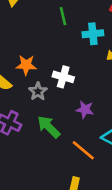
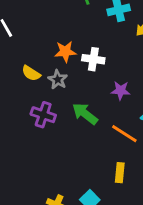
orange star: (26, 65) -> (65, 52), moved
gray star: (38, 91) -> (58, 80), moved

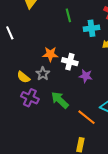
yellow semicircle: (31, 73) -> (23, 77), moved
purple star: (121, 91) -> (86, 76), moved

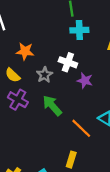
cyan cross: (91, 28) -> (79, 30), moved
orange star: (50, 54) -> (25, 51), moved
gray star: (43, 74) -> (45, 75), moved

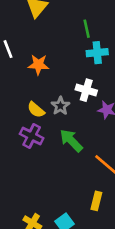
orange star: (25, 51) -> (38, 65), moved
yellow semicircle: (13, 75) -> (36, 110), moved

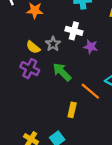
yellow rectangle: (96, 201) -> (72, 110), moved

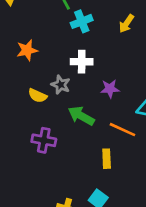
purple star: (91, 47) -> (110, 89), moved
purple cross: (30, 69) -> (44, 140), moved

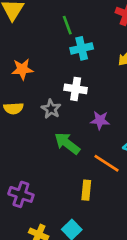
yellow semicircle: (38, 96) -> (13, 108), moved, turned -36
purple cross: (44, 140) -> (21, 194), moved

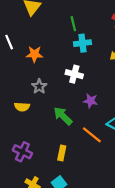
yellow semicircle: (13, 108) -> (22, 107), moved
gray star: (51, 109) -> (39, 86), moved
yellow rectangle: (86, 190) -> (62, 153), moved

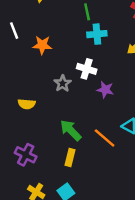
gray star: (39, 86) -> (63, 83), moved
purple star: (91, 101) -> (105, 90), moved
green arrow: (63, 116) -> (71, 130), moved

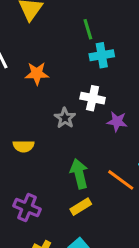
green arrow: (71, 130) -> (79, 174), turned 35
yellow rectangle: (70, 158) -> (81, 207), turned 49

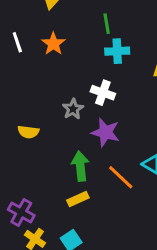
orange star: (37, 74) -> (53, 44), moved, turned 30
purple star: (117, 122) -> (105, 132), moved, size x1.4
purple cross: (27, 207) -> (21, 212), moved

